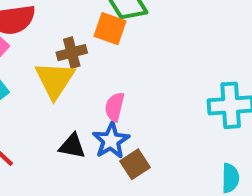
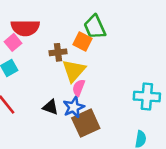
yellow triangle: (55, 80) -> (74, 71), moved
brown square: (135, 164) -> (86, 123), size x1.6

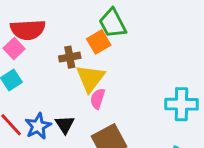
orange square: (82, 41) -> (99, 42), turned 36
black triangle: (51, 107) -> (65, 125), turned 42
blue star: (74, 107) -> (38, 126), moved

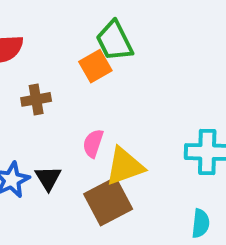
brown cross: (70, 57) -> (36, 99), moved
yellow triangle: (90, 78) -> (125, 166), moved, turned 32

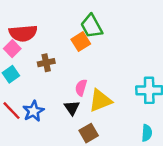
black triangle: (48, 178) -> (72, 108), moved
brown square: (108, 202) -> (89, 133), moved, size x0.7

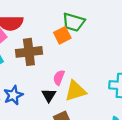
green trapezoid: (92, 26) -> (74, 22), turned -50
brown cross: (46, 63) -> (29, 52), size x1.6

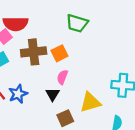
orange square: (62, 35) -> (59, 53), moved
yellow triangle: (75, 91) -> (90, 102), moved

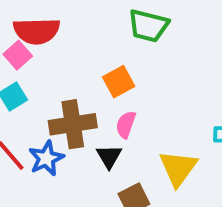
brown cross: (34, 52) -> (73, 124), moved
yellow triangle: (90, 102) -> (178, 168), turned -35

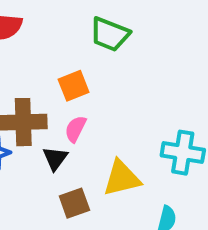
yellow triangle: (178, 168) -> (122, 178), turned 33

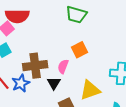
orange square: (74, 86) -> (80, 50), moved

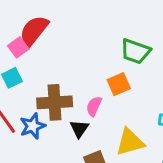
green trapezoid: (76, 15) -> (135, 51), moved
red semicircle: (17, 16) -> (34, 31), turned 125

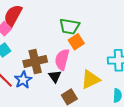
green trapezoid: (135, 51) -> (69, 26), moved
pink semicircle: (94, 106) -> (62, 59), size x1.5

